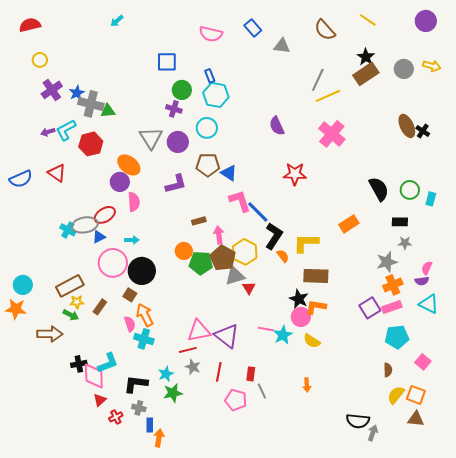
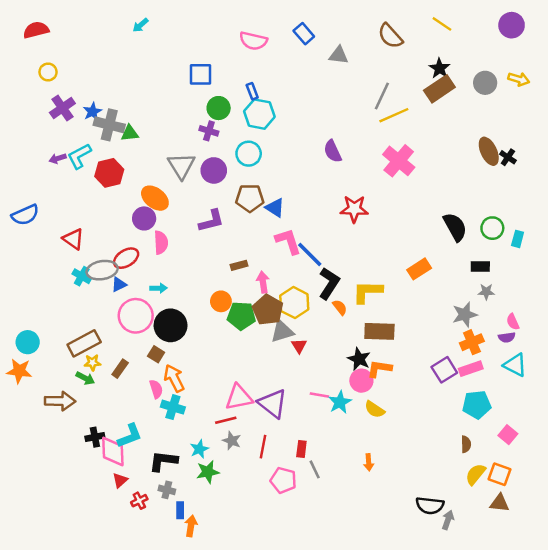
red triangle: (57, 173) -> (73, 239), moved
pink semicircle: (427, 268) -> (513, 322), turned -48

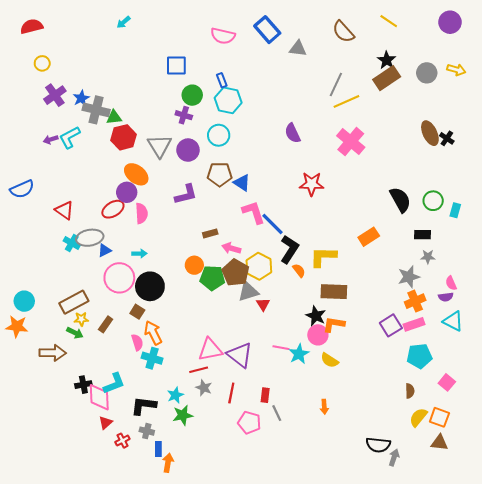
blue rectangle: (304, 34) -> (267, 30), size x1.4
red hexagon: (109, 173) -> (124, 137), moved
red ellipse: (126, 258) -> (113, 209), moved
pink arrow: (263, 282) -> (231, 248), turned -66

